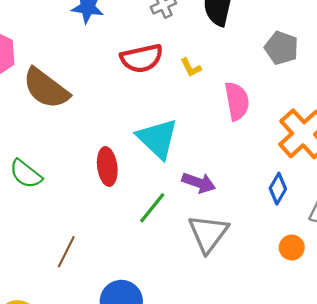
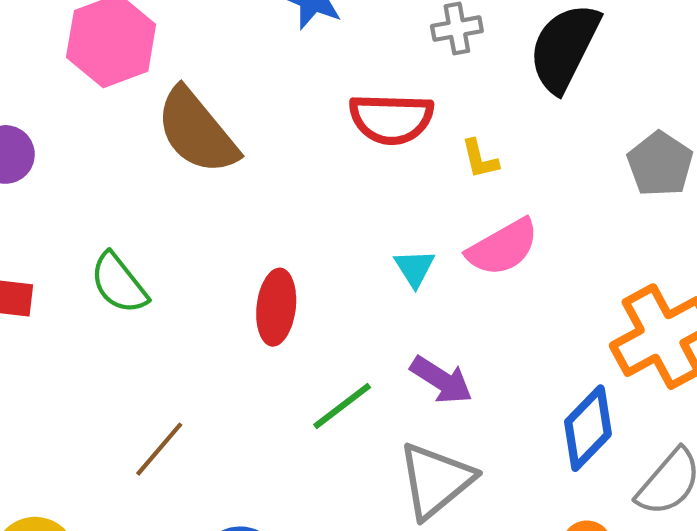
pink semicircle: (237, 101) -> (503, 247), moved, turned 57
cyan triangle: (158, 139) -> (414, 268), moved, size x0.5
blue diamond: (278, 189) -> (588, 428), size x1.4

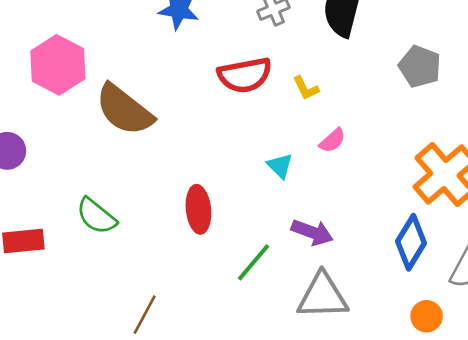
pink semicircle: (503, 247) -> (332, 141), size x0.6
gray triangle: (436, 480) -> (323, 296), turned 50

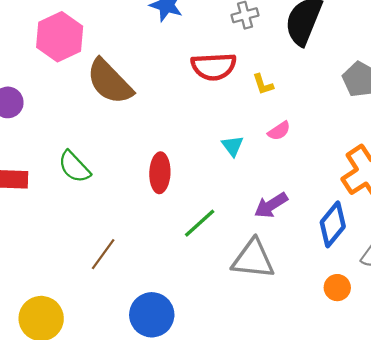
purple arrow: (312, 232) -> (271, 205), moved, turned 120

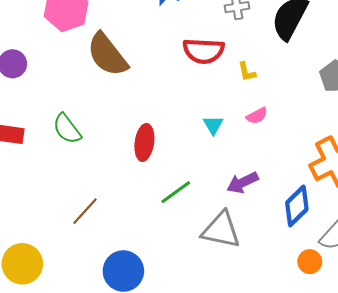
orange circle: (337, 288) -> (310, 262), moved

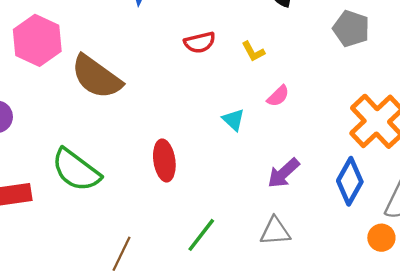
red semicircle: (204, 51) -> (200, 42), size x0.7
green semicircle: (67, 129) -> (76, 170), size x1.4
green line: (176, 192) -> (201, 235), moved
gray triangle: (221, 230) -> (275, 231), size x0.7

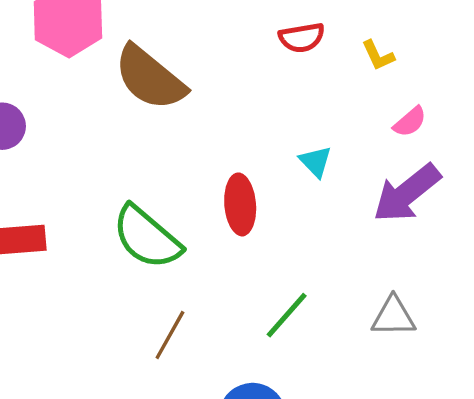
cyan triangle: (233, 120) -> (316, 162), moved
green semicircle: (76, 170) -> (147, 237), moved
purple arrow: (283, 173) -> (407, 193), moved, size x1.4

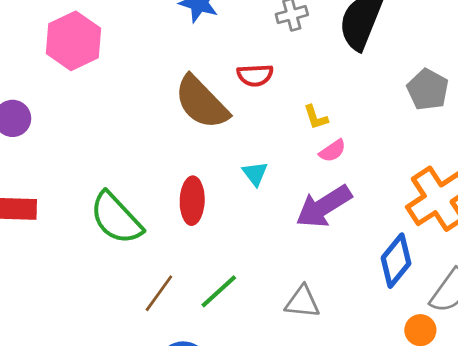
yellow L-shape: (378, 55) -> (316, 117), moved
brown semicircle: (150, 78) -> (202, 102), moved
brown line: (170, 335) -> (159, 293), moved

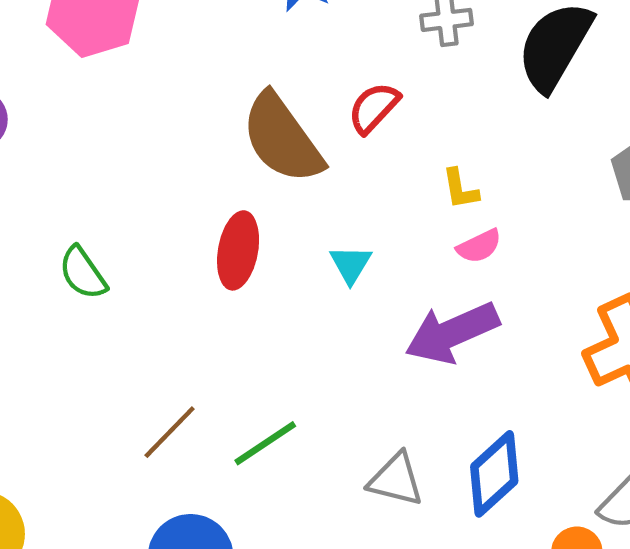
red semicircle: (255, 75) -> (374, 108), turned 128
red ellipse: (192, 201) -> (238, 250), moved
green semicircle: (116, 218) -> (83, 273), moved, size x0.6
blue diamond: (396, 261) -> (494, 474), moved

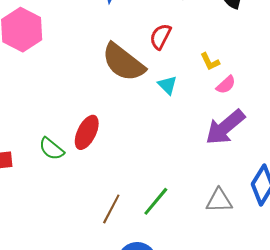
red ellipse: (238, 250) -> (87, 132), moved, turned 32
cyan triangle: (351, 264) -> (167, 85), moved

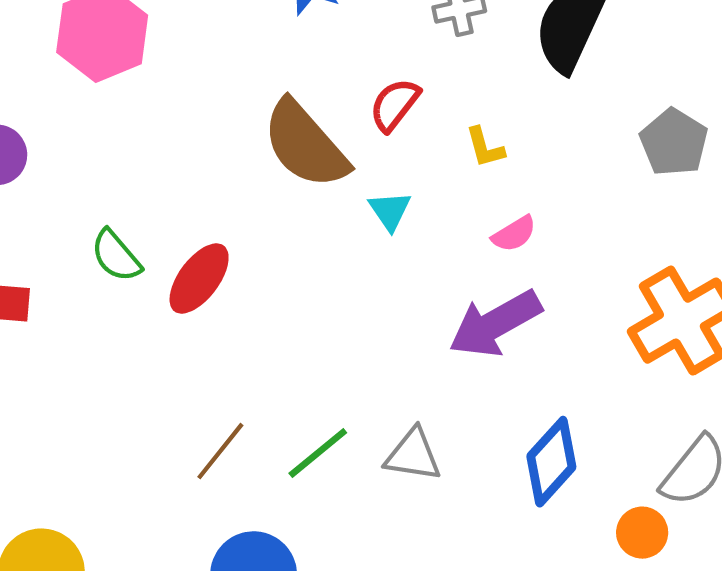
yellow L-shape: (210, 62) -> (485, 147), moved
green semicircle: (51, 149) -> (116, 256), moved
gray triangle: (219, 201) -> (413, 455), moved

